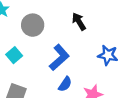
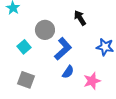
gray circle: (33, 25) -> (45, 30), moved

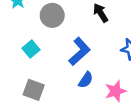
gray circle: (45, 30) -> (52, 15), moved

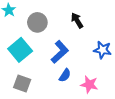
cyan square: (31, 49) -> (20, 50), size x1.6
pink star: (116, 91) -> (89, 84), turned 30

